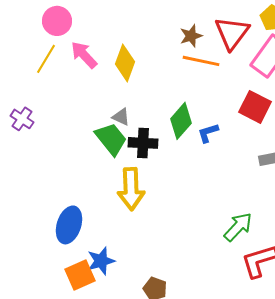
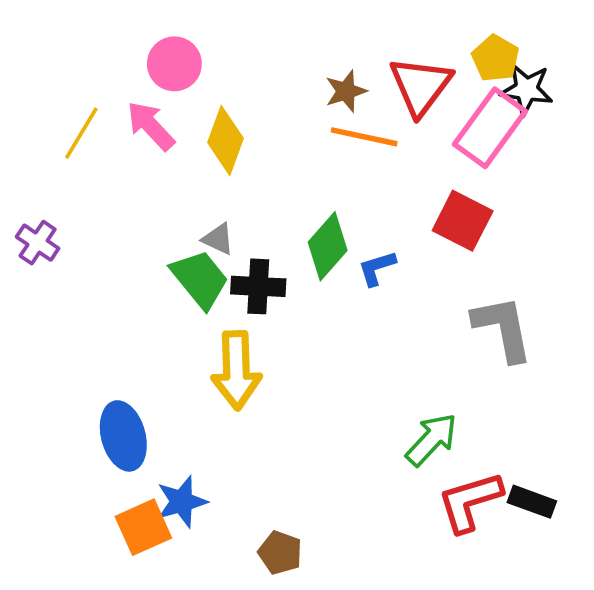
pink circle: (57, 21) -> (174, 64), moved
blue ellipse: (69, 225) -> (123, 436), turned -33

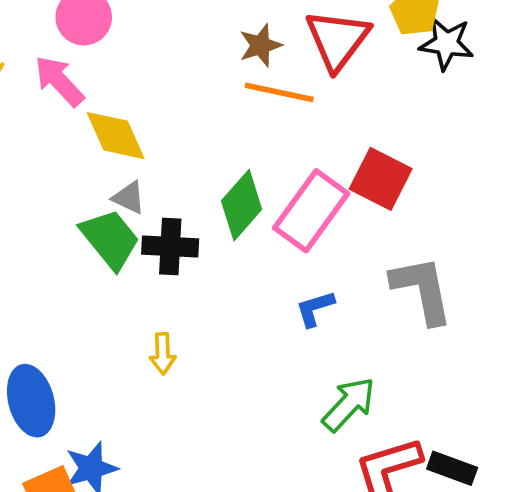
pink rectangle: (490, 128) -> (311, 211), moved
yellow diamond: (225, 140) -> (116, 136), moved, turned -44
blue L-shape: (377, 268) -> (315, 309), moved
yellow arrow: (236, 370) -> (163, 354), moved, size x0.5

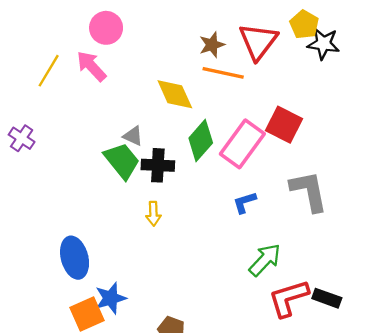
yellow diamond: (116, 136) -> (175, 94), moved
yellow arrow: (163, 354) -> (153, 214), moved

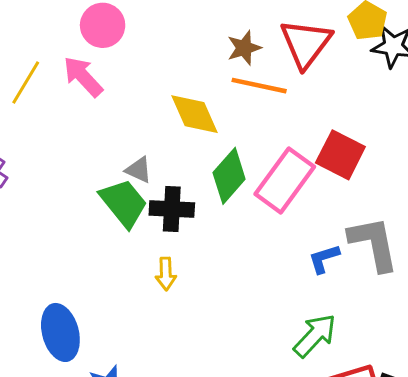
blue L-shape: (245, 202) -> (324, 259), moved

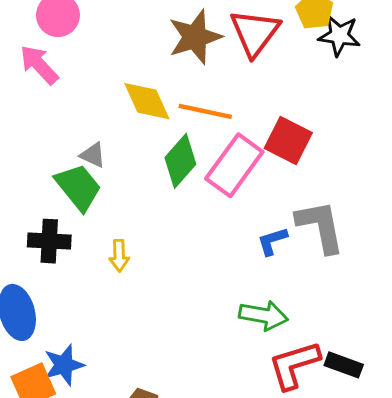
brown star: (244, 48) -> (195, 37), size x1.6
orange line: (259, 86) -> (205, 111), moved
black cross: (172, 209) -> (49, 241), moved
green arrow: (315, 335) -> (263, 315), turned 57

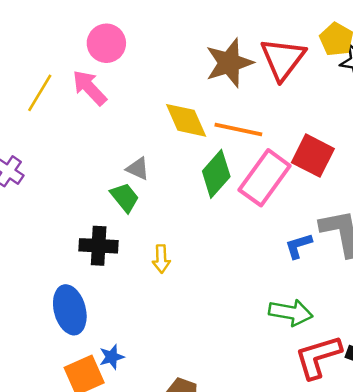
green trapezoid: (78, 187) -> (125, 197), size x0.7
blue star: (64, 365) -> (112, 357), size x0.7

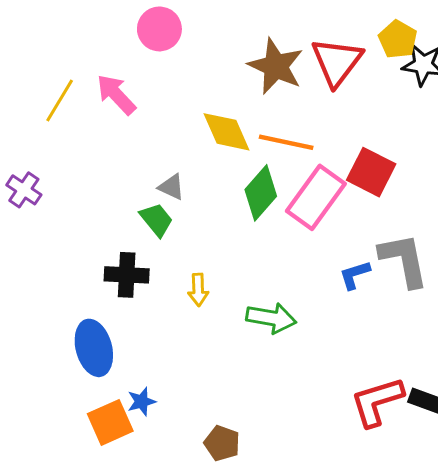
pink circle: (106, 43) -> (159, 29), moved
brown star: (229, 63) -> (276, 66), turned -30
green arrow: (291, 312) -> (271, 318), moved

